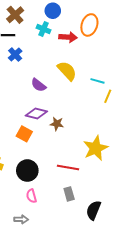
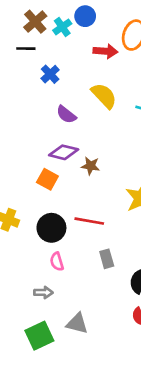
cyan cross: (44, 29) -> (62, 27), moved, turned 32
blue cross: (15, 54) -> (50, 74), moved
red line: (68, 167) -> (89, 221), moved

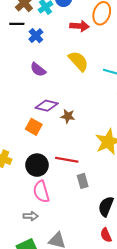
blue cross: (50, 74) -> (36, 36), moved
purple semicircle: (66, 115) -> (38, 70), moved
gray rectangle: (107, 259) -> (83, 181), moved
pink semicircle: (57, 261) -> (41, 192), size x1.5

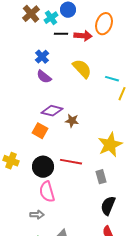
black line: (17, 24) -> (61, 34), moved
blue cross: (36, 36) -> (42, 57), moved
gray rectangle: (83, 181) -> (101, 177), moved

